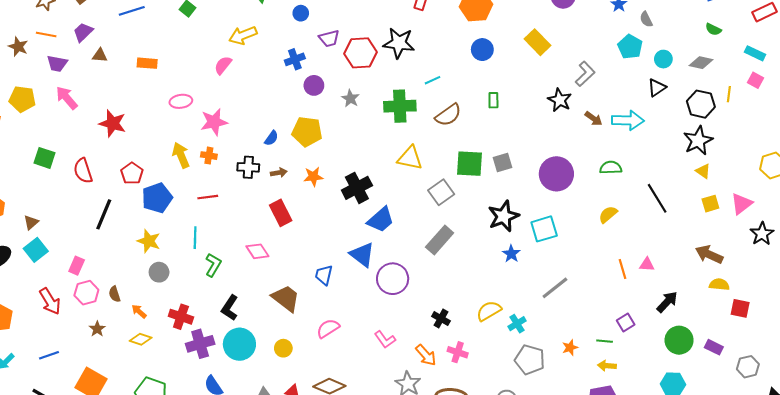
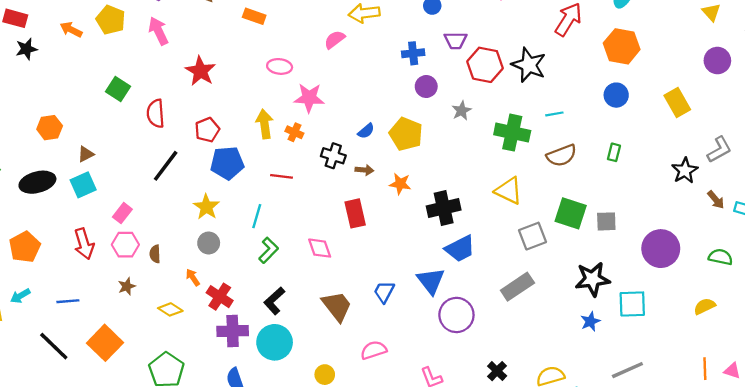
orange arrow: (139, 311) -> (193, 277), moved
yellow circle: (283, 348) -> (325, 375), moved

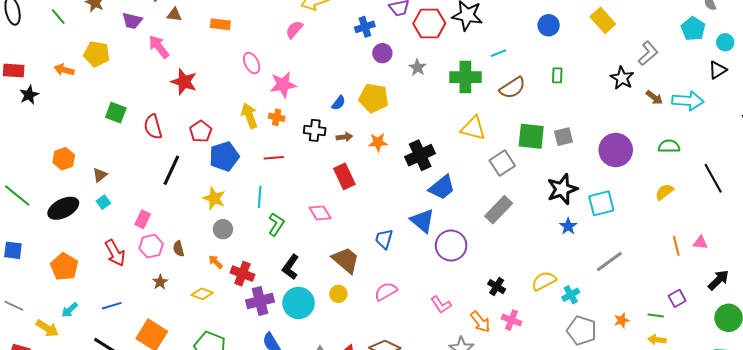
pink arrow: (158, 31) -> (159, 47), moved
pink ellipse: (280, 66) -> (252, 63), turned 70
cyan square: (83, 185) -> (103, 202), size x0.6
yellow circle: (325, 375) -> (338, 294), moved

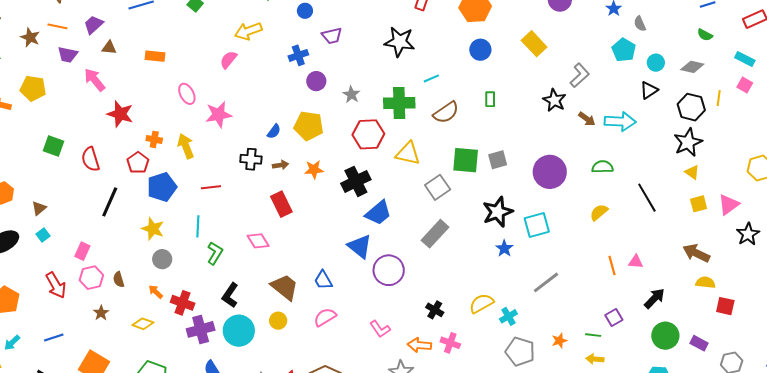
red hexagon: (429, 23) -> (368, 134), moved
orange cross: (277, 117) -> (154, 139), moved
blue trapezoid: (384, 239) -> (323, 280), moved, turned -45
orange arrow: (480, 322) -> (419, 345), turned 135

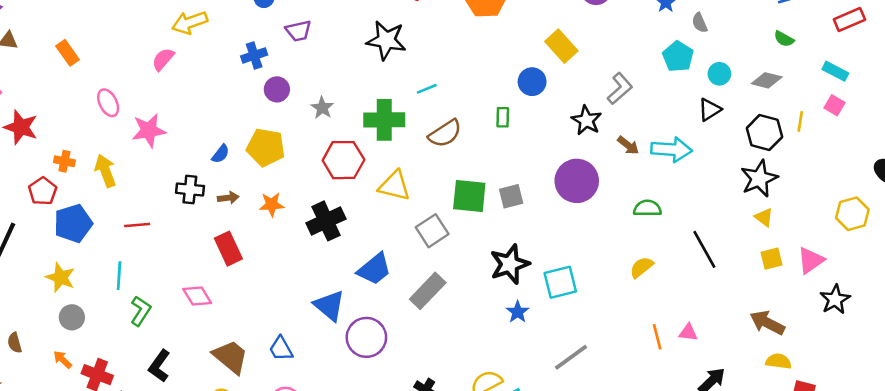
blue circle: (480, 50) -> (532, 82), moved
orange rectangle: (155, 56) -> (68, 53), turned 48
purple circle: (550, 172) -> (577, 181), moved
blue trapezoid: (378, 213) -> (374, 269), moved

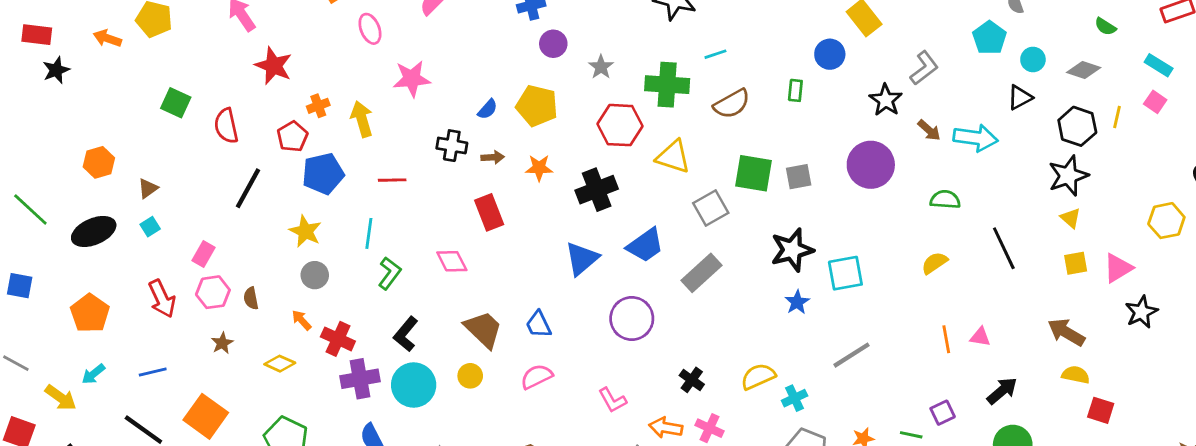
pink ellipse: (108, 103) -> (370, 29), moved
orange cross: (64, 161) -> (318, 106), turned -36
blue triangle: (329, 306) -> (582, 259), moved, turned 36

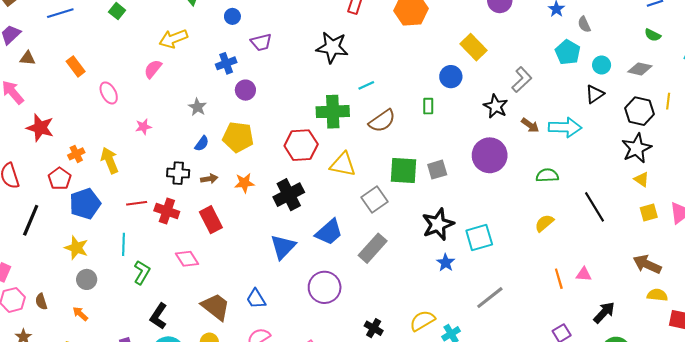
gray star: (601, 67) -> (197, 107), moved
pink star: (412, 79) -> (143, 127), size x0.6
red cross: (338, 339) -> (167, 211), moved

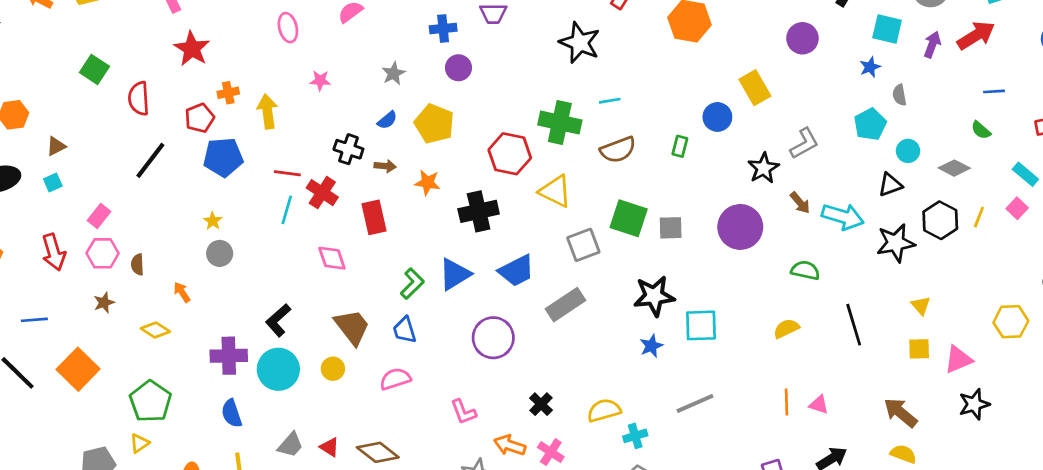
black star: (637, 148) -> (896, 243), moved
cyan line: (124, 244) -> (287, 210), moved
yellow star: (76, 248) -> (213, 221), moved, size x0.6
green L-shape: (142, 272) -> (412, 284), moved
gray circle: (87, 279) -> (220, 253), moved

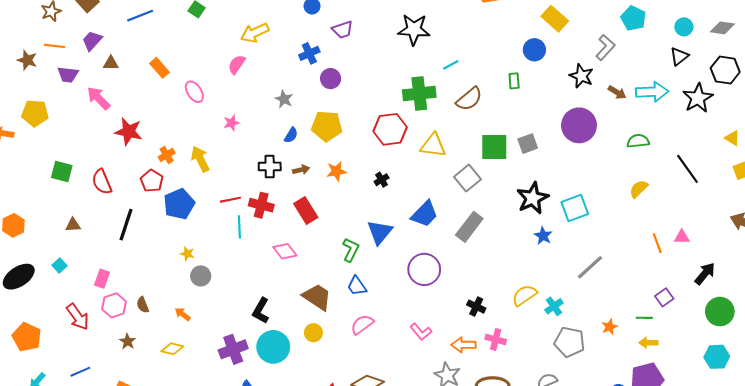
cyan pentagon: (870, 124) -> (633, 18), moved
brown triangle: (56, 146) -> (73, 225), moved, turned 42
black cross: (479, 211) -> (382, 180), size x0.5

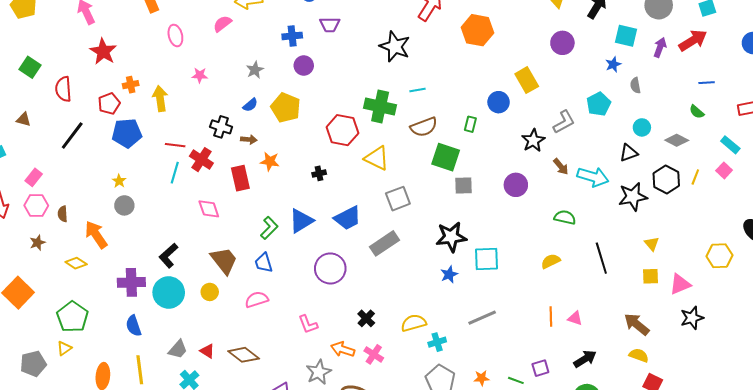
purple circle: (579, 125) -> (516, 185), size x0.7
green square: (494, 147) -> (446, 157), moved
orange star: (336, 171) -> (270, 161), moved
orange arrow: (183, 314) -> (96, 235), size x1.8

